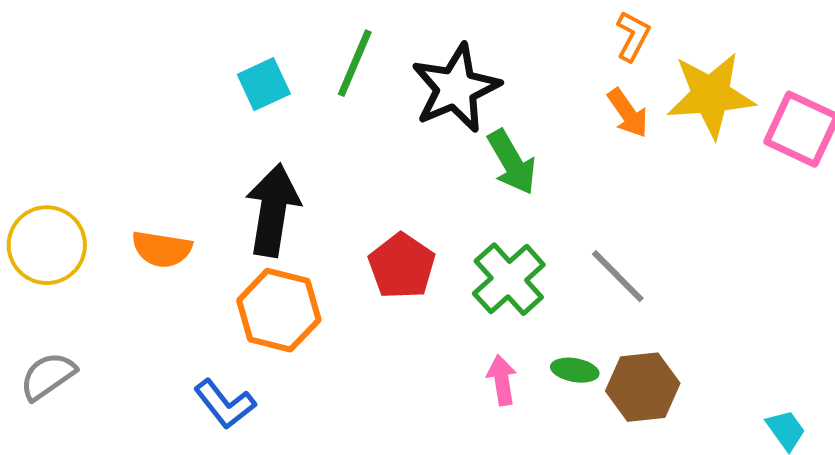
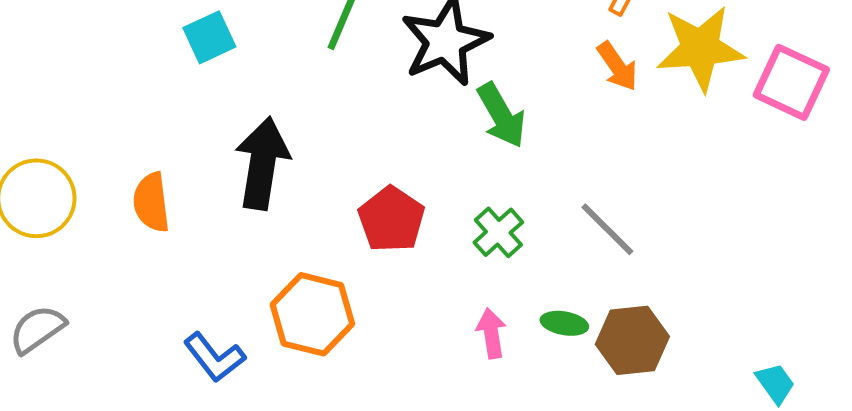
cyan square: (264, 84) -> (209, 37), moved
orange semicircle: (162, 249) -> (151, 202), turned 74
green cross: (509, 279) -> (498, 232), size x0.7
orange hexagon: (279, 310) -> (312, 314), moved

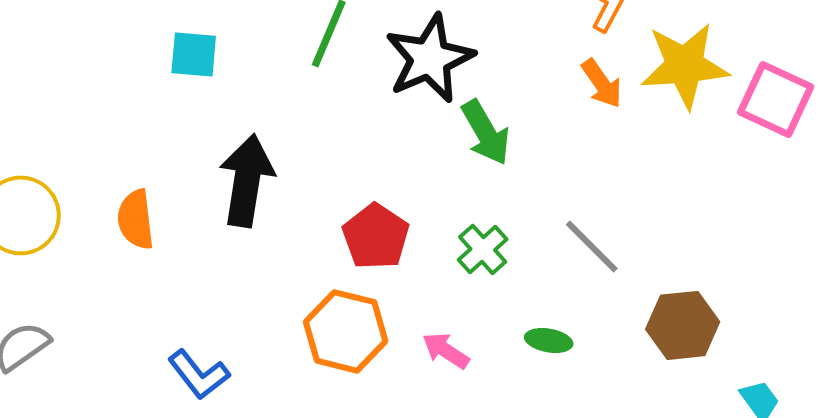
cyan square: (209, 37) -> (194, 54), turned 30
orange hexagon: (312, 314) -> (346, 331), moved
pink arrow: (491, 333) -> (446, 350), moved, turned -48
brown hexagon: (632, 340) -> (683, 325), moved

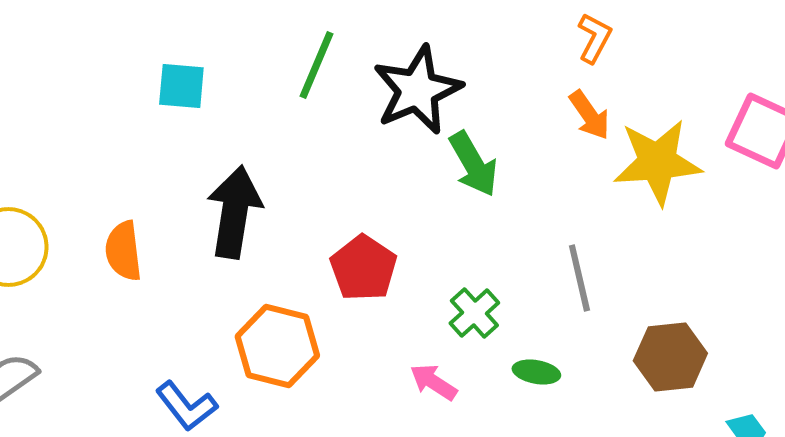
yellow star: (685, 65) -> (657, 162), moved
gray line: (592, 246) -> (579, 278), turned 32
green cross: (483, 249) -> (474, 313), moved
orange hexagon: (346, 331) -> (277, 346), moved

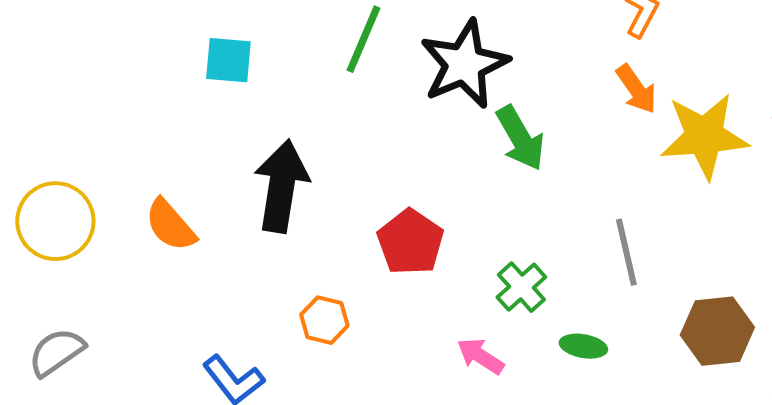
orange semicircle: (123, 251) -> (170, 225), turned -34
orange hexagon: (277, 346) -> (324, 320), size x0.6

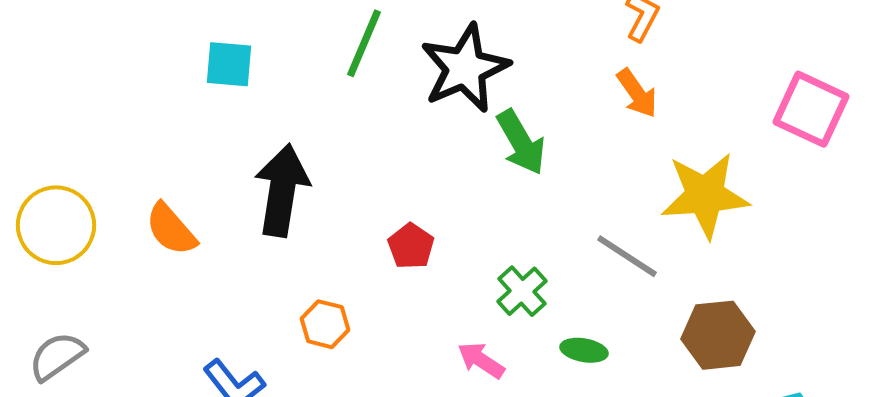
yellow star: (704, 136) -> (705, 195), moved
red pentagon: (410, 242) -> (411, 246), size x0.7
gray line: (626, 252) -> (627, 256), turned -44

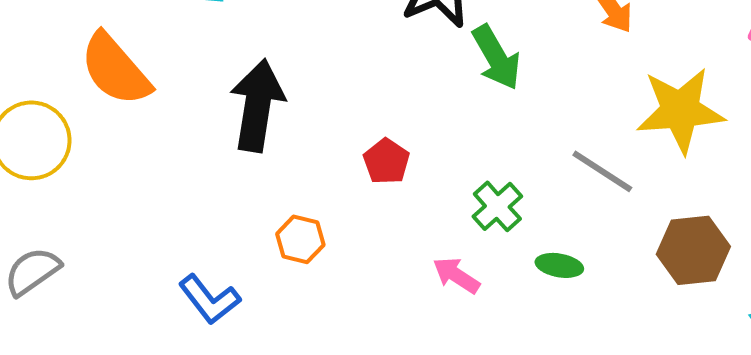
orange semicircle: (171, 229) -> (115, 69), moved, size x1.4

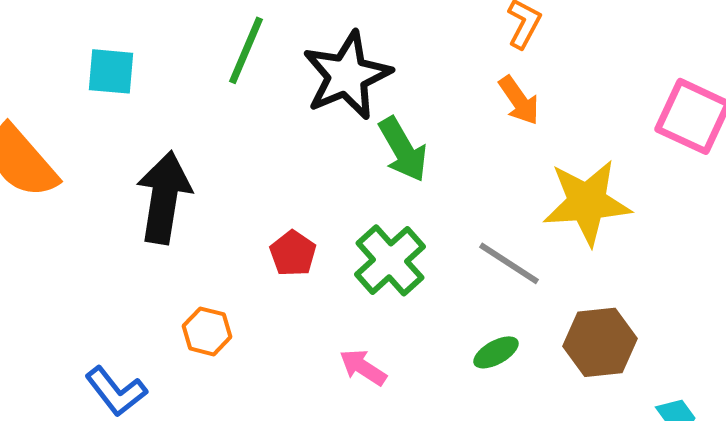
green cross: (497, 206) -> (390, 260), moved, size x1.4
green ellipse: (559, 265) -> (496, 352), moved, turned -39

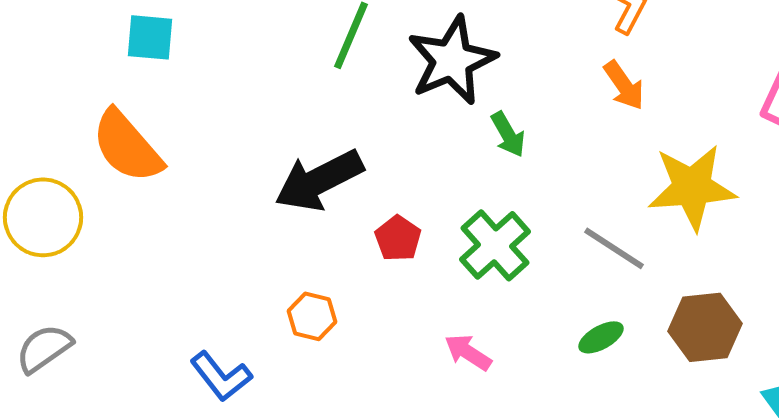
cyan square: (111, 71) -> (150, 37), moved
green arrow: (403, 149) -> (508, 134), size x0.7
black arrow: (164, 197) -> (319, 180), moved, turned -126

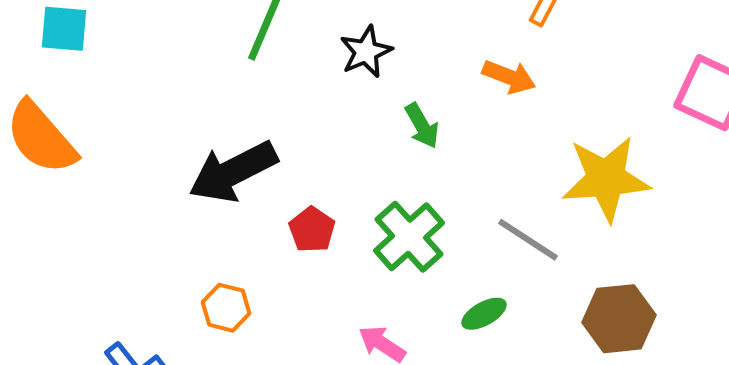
black star: (452, 60) -> (366, 52), size x0.6
orange arrow: (624, 85) -> (509, 77), moved, turned -34
green ellipse: (601, 337) -> (484, 314), moved

